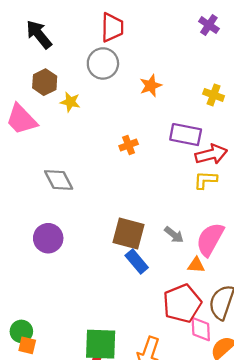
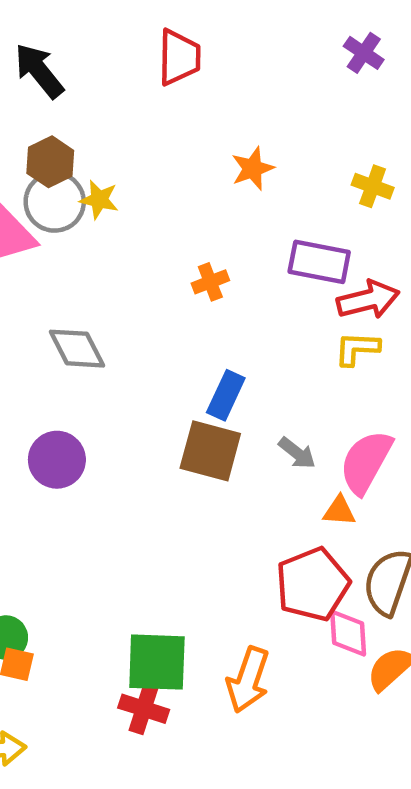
gray circle: (103, 63) -> (55, 202), moved
blue rectangle: (137, 262) -> (226, 395), moved, turned 65

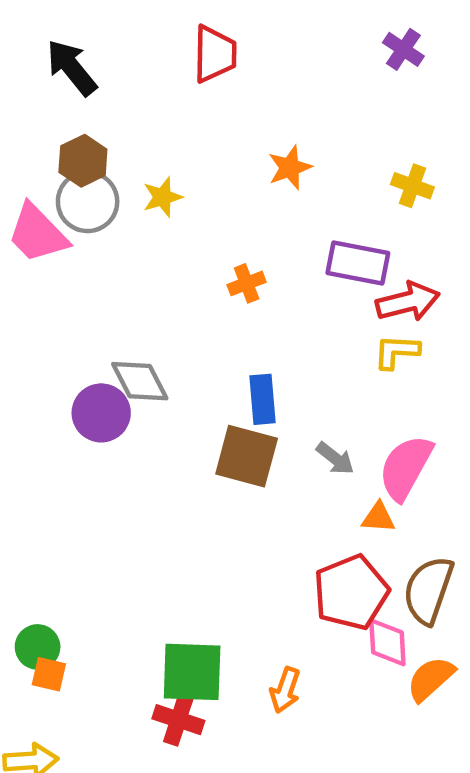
yellow star: (99, 200) -> (163, 197), moved, turned -30
gray diamond: (77, 349) -> (140, 381), moved
blue rectangle: (226, 395) -> (262, 399), turned -30
purple circle: (57, 460) -> (101, 413), moved
orange arrow: (248, 680) -> (285, 690), size x0.7

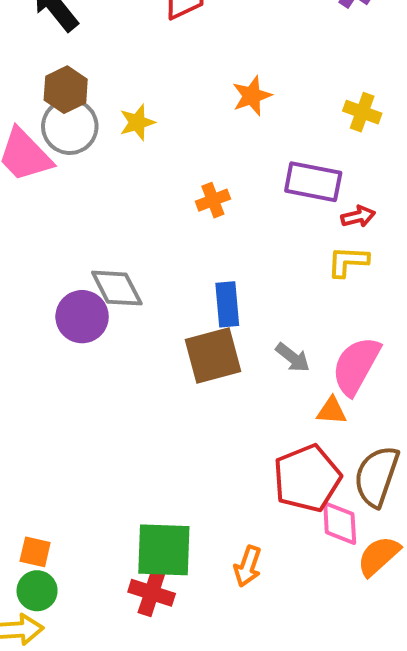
red arrow: (408, 302) -> (358, 216), size x0.6
brown square: (247, 456) -> (213, 356), turned -30
green circle: (38, 647) -> (37, 591), moved

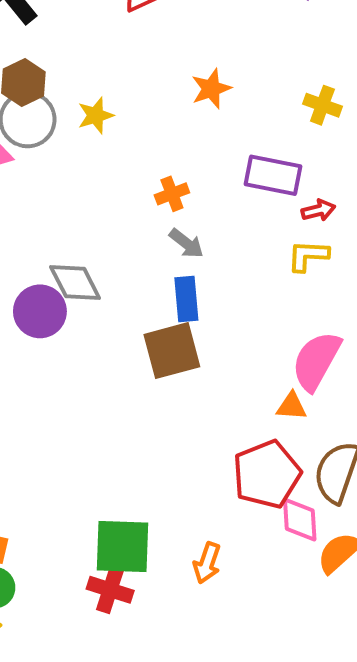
gray arrow: (293, 358) -> (186, 243), moved

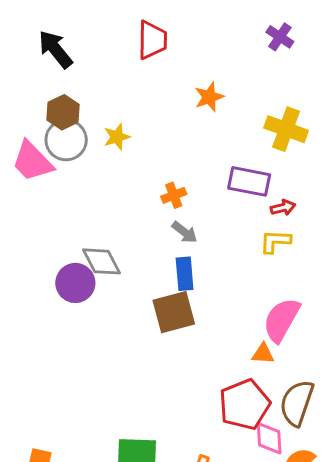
orange star: (211, 89) -> (209, 97), moved
yellow cross: (322, 105) -> (286, 129), size x1.5

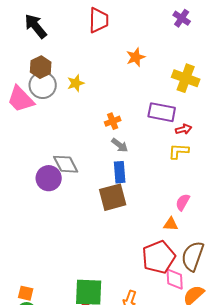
pink semicircle: (281, 320) -> (183, 202), size x0.6

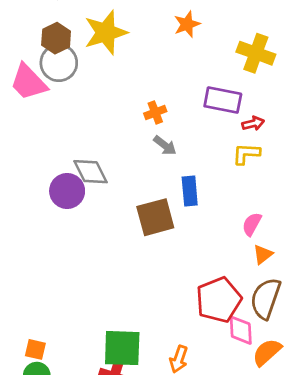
yellow star: (76, 83) -> (106, 33), moved, size x1.8
blue rectangle: (120, 172) -> (190, 191), moved
orange triangle: (171, 224) -> (263, 254), moved, turned -42

